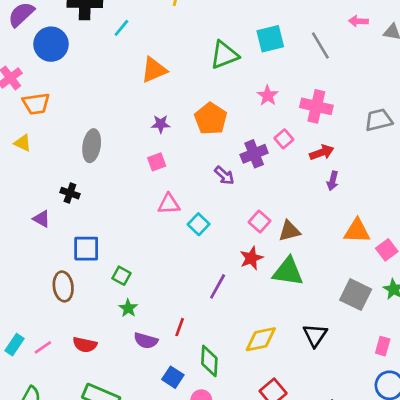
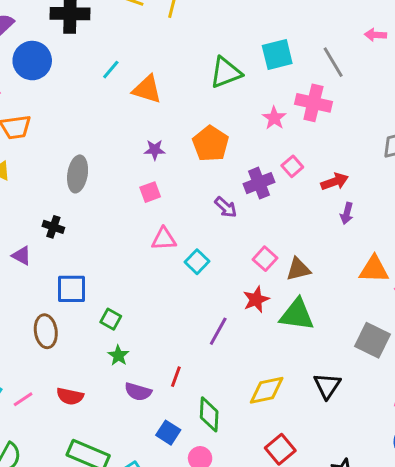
cyan line: (121, 28) -> (111, 70), moved
orange triangle: (154, 70) -> (147, 89), turned 40
pink cross: (316, 106) -> (313, 103), moved

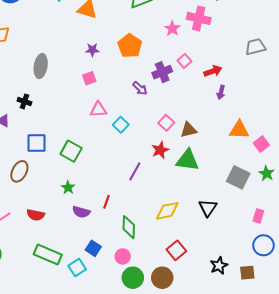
green square: (111, 319) -> (71, 151), moved, size x1.5
brown ellipse: (46, 331) -> (19, 171), turned 35
blue square: (168, 433) -> (93, 248), moved

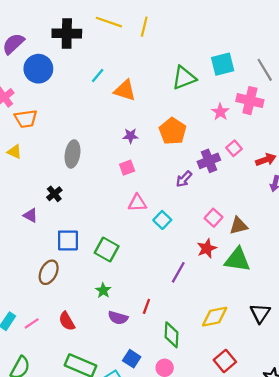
purple arrow: (140, 88) -> (184, 179), turned 91
black cross: (24, 101) -> (54, 194), turned 32
red semicircle: (36, 215) -> (67, 321), turned 48

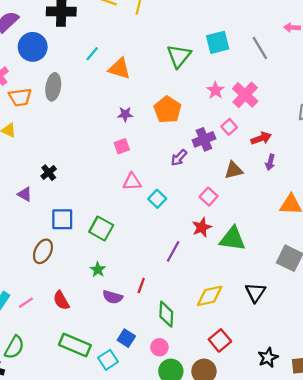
green triangle: (184, 78) -> (179, 56), turned -30
pink cross: (250, 101) -> (245, 95), moved, turned 30
gray ellipse: (72, 154) -> (53, 87), moved
brown triangle: (239, 226) -> (234, 170), moved

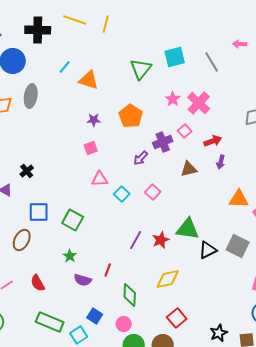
pink square: (209, 197) -> (153, 192), moved
red star: (202, 227) -> (161, 240), moved
black triangle: (255, 292) -> (208, 250), moved, turned 30

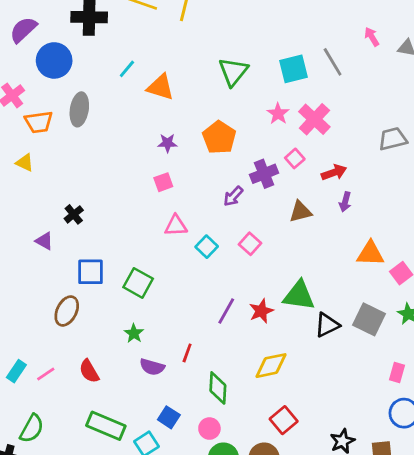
pink arrow: (240, 44) -> (372, 37), turned 56
cyan square: (175, 57) -> (293, 69), moved

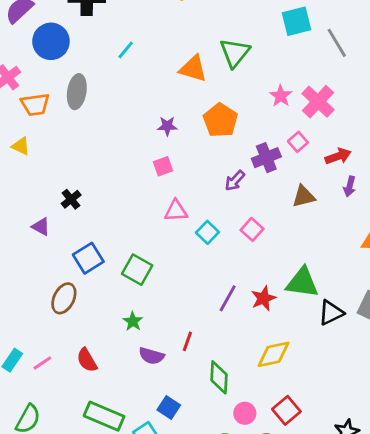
cyan square: (293, 69) -> (296, 21), moved
orange triangle: (160, 87) -> (193, 69), moved
blue square: (90, 272) -> (88, 258), turned -32
pink circle: (209, 429) -> (245, 413), moved

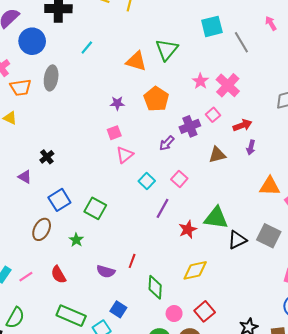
pink triangle: (176, 211) -> (125, 155), moved, turned -36
purple line: (228, 298) -> (163, 208), moved
green star: (133, 321) -> (76, 240), moved

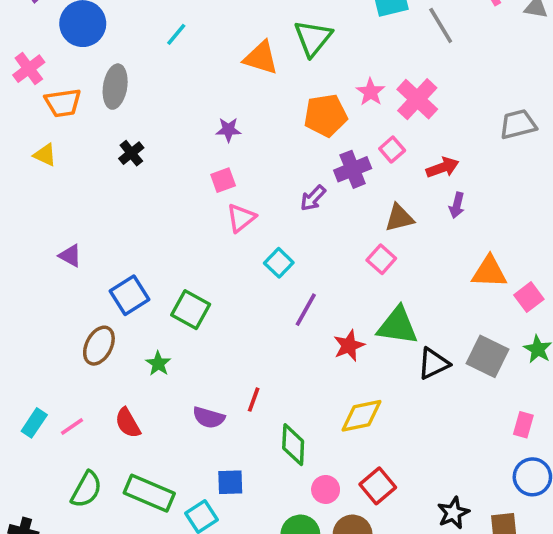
orange pentagon: (156, 99) -> (326, 115), moved, turned 30
black cross: (47, 157) -> (131, 153), moved
pink square: (179, 179) -> (381, 259), moved
blue square: (118, 309) -> (230, 482), turned -35
green semicircle: (15, 318) -> (86, 489), moved

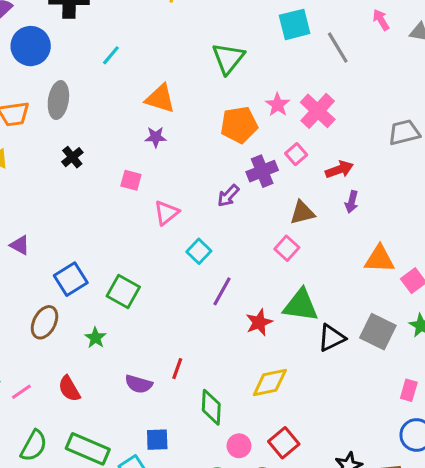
orange triangle: (261, 58) -> (160, 98), moved
pink square: (223, 180) -> (131, 180), moved, turned 35

